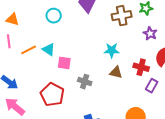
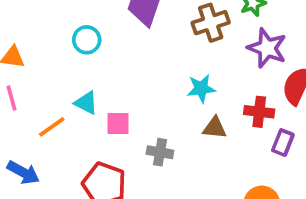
purple star: (150, 33) -> (267, 48), size x1.5
orange line: (29, 50) -> (52, 127), moved

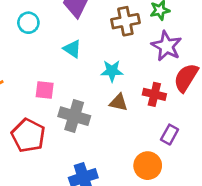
cyan triangle: (86, 103) -> (72, 49), moved
purple rectangle: (283, 143) -> (170, 135), moved
gray cross: (160, 152) -> (74, 116), size x1.5

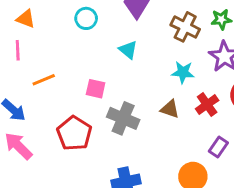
brown cross: (125, 21) -> (185, 27), turned 32
cyan star: (112, 71) -> (183, 72), moved
red cross: (154, 94) -> (207, 105), turned 35

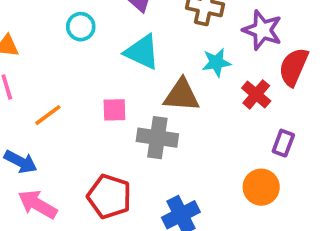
cyan triangle: (128, 50) -> (142, 52), size x1.5
brown triangle: (170, 109) -> (182, 95), moved, size x1.5
red pentagon: (74, 133) -> (109, 196), moved

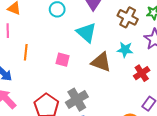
orange line: (48, 115) -> (26, 52), turned -63
gray cross: (157, 138) -> (77, 100), moved, turned 35

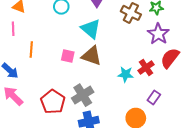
cyan star: (125, 50) -> (126, 74), moved
brown triangle: (101, 62) -> (92, 56), moved

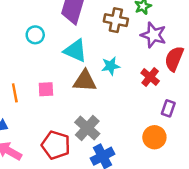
pink square: (68, 56) -> (46, 89), moved
cyan star: (126, 74) -> (111, 66), moved

